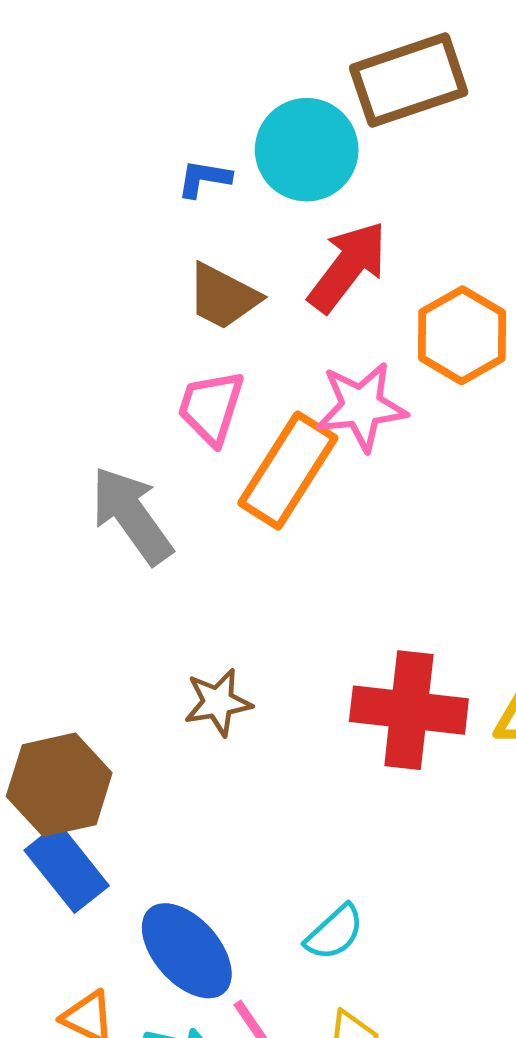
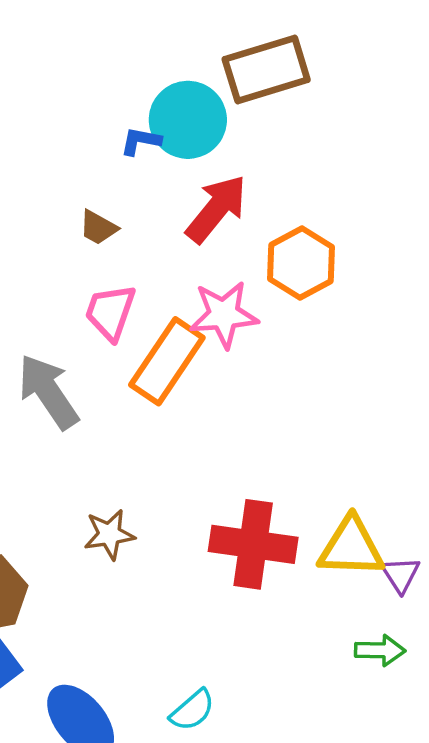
blue L-shape: (204, 179) -> (141, 141), moved
brown trapezoid: (223, 297) -> (98, 228), moved, size x0.7

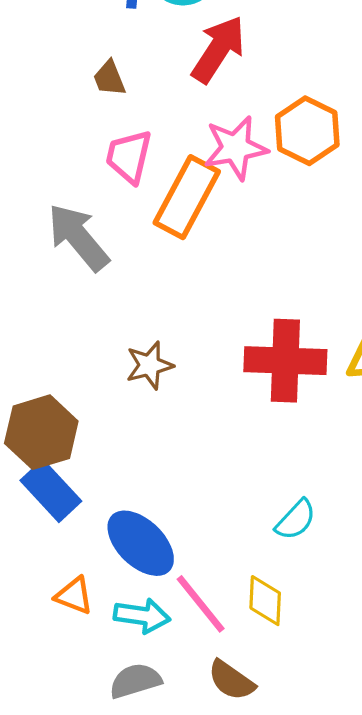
brown trapezoid: (98, 228) -> (109, 78), turned 45
orange hexagon: (301, 263) -> (307, 131), moved
cyan semicircle: (192, 710) -> (296, 520), moved

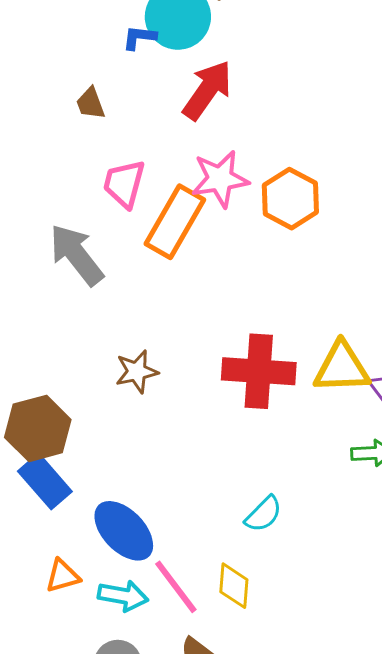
brown trapezoid: (109, 78) -> (91, 103), moved
orange hexagon: (307, 131) -> (290, 199), moved
orange triangle: (74, 596) -> (63, 576), turned -39

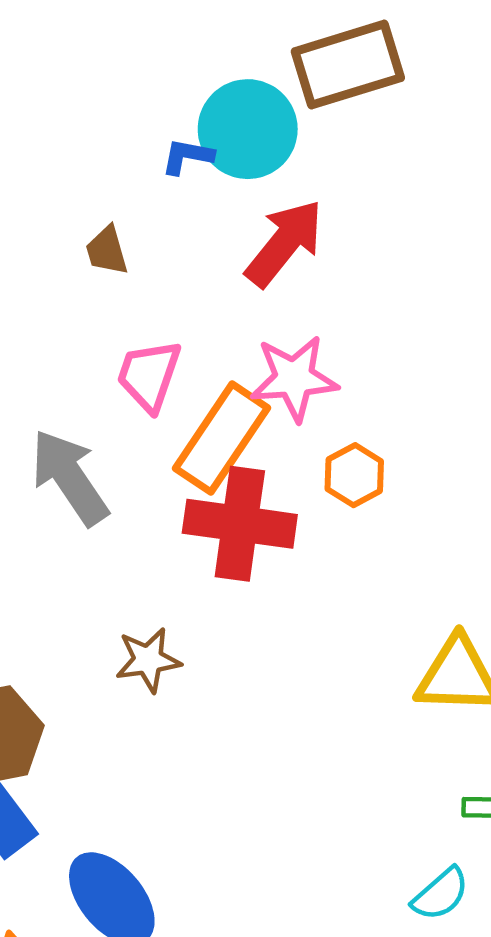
orange hexagon: (290, 199) -> (354, 475), moved, size x0.7
red cross: (259, 371) -> (240, 524), moved
cyan semicircle: (263, 514) -> (441, 894), moved

